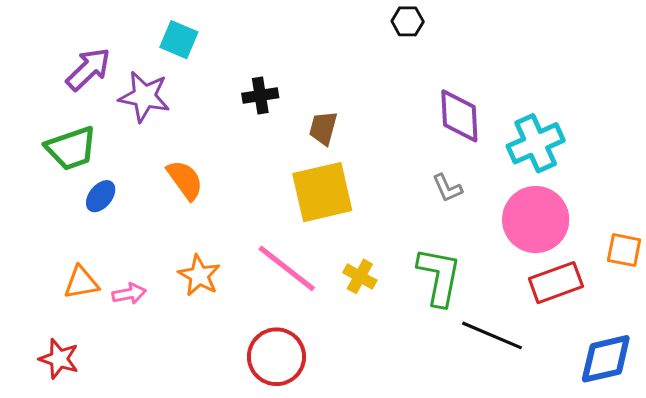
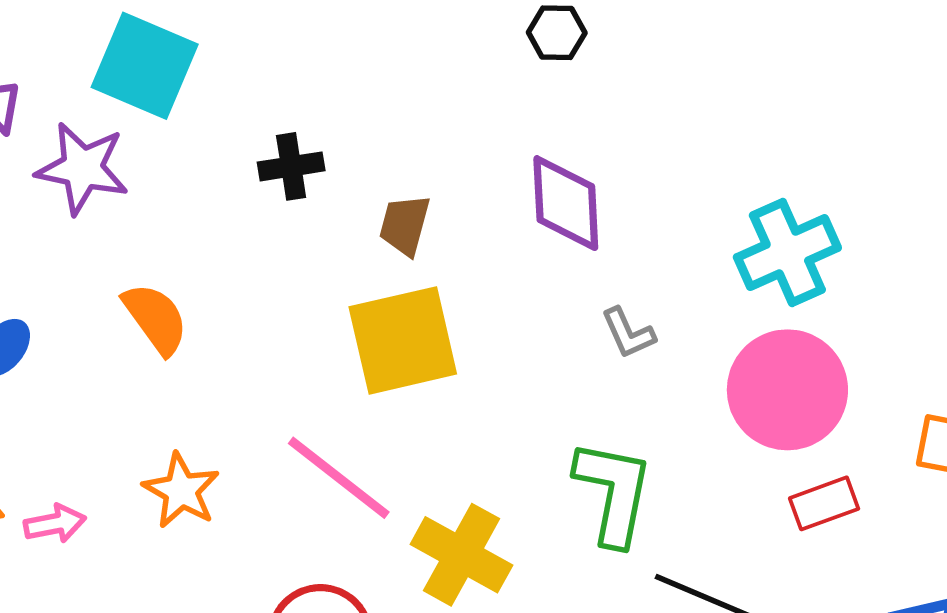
cyan square: (179, 40) -> (145, 66), size x1.5
purple diamond: (459, 116) -> (566, 203), moved
yellow cross: (360, 276) -> (461, 555), moved, size x1.6
red rectangle: (556, 283) -> (824, 503), size x0.7

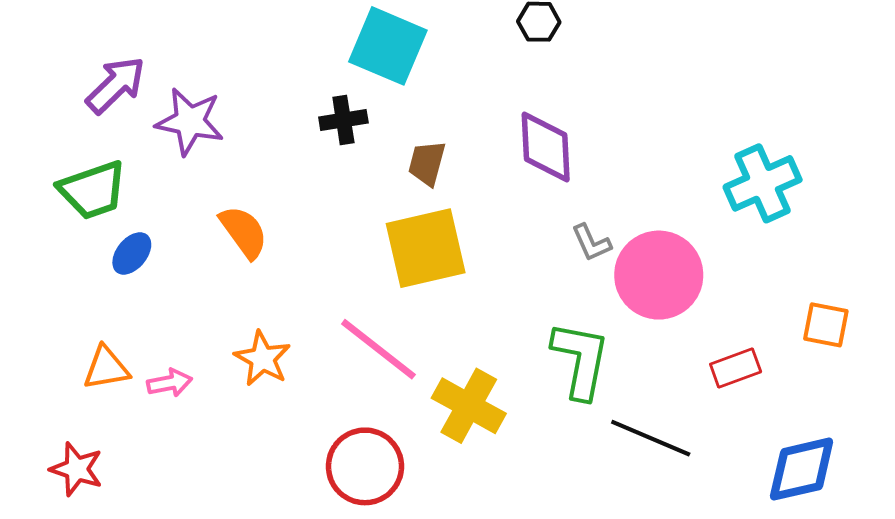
cyan square: (145, 66) -> (388, 46), moved
cyan cross: (787, 253) -> (763, 183), moved
pink circle: (787, 390) -> (659, 275), moved

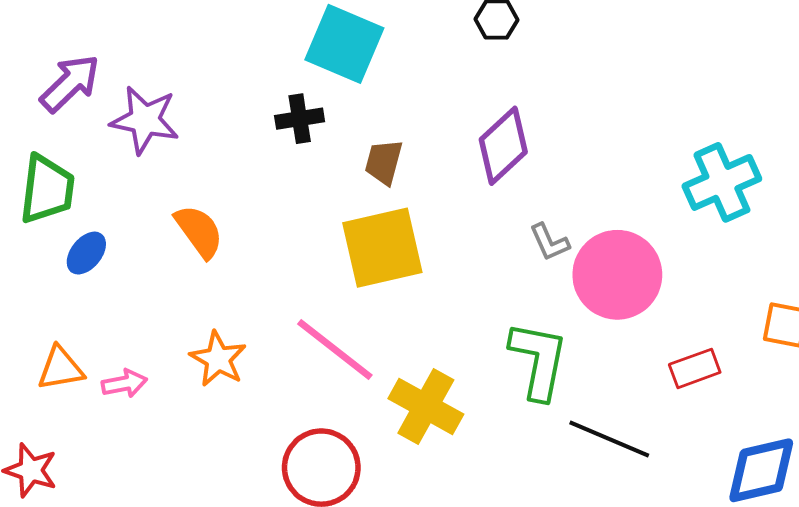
purple diamond: (546, 147) -> (503, 146), turned 50
green trapezoid: (93, 190) -> (47, 189), turned -64

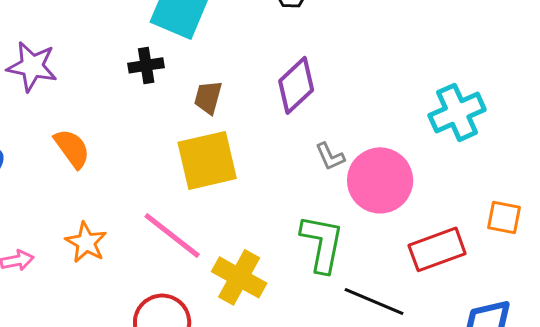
red rectangle: (695, 368) -> (437, 249), size x1.5

